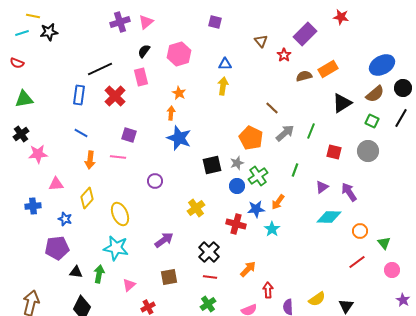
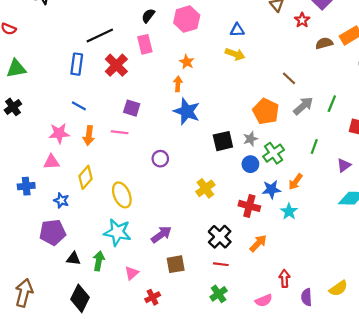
yellow arrow: (223, 86) -> (235, 54), turned 102
pink star: (38, 154) -> (59, 133), moved
purple arrow: (164, 240) -> (161, 235), moved
orange arrow: (248, 269) -> (258, 243), moved

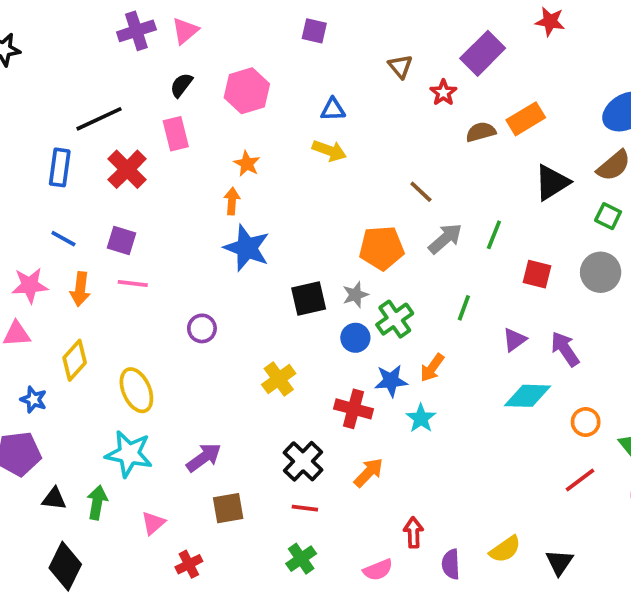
purple square: (132, 108) -> (121, 240), moved
orange pentagon: (266, 111) -> (382, 248), turned -30

